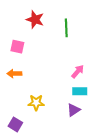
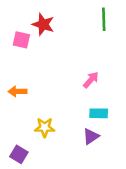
green line: (66, 28) -> (104, 19), moved
pink square: (17, 47) -> (21, 40), moved
pink arrow: (78, 71) -> (91, 80), moved

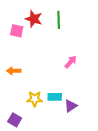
green line: (104, 19) -> (59, 20), moved
cyan rectangle: (99, 113) -> (55, 97), moved

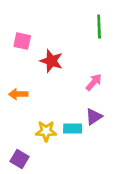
red star: (34, 19) -> (51, 61), moved
green line: (59, 20) -> (99, 27), moved
purple triangle: (71, 106) -> (94, 117), moved

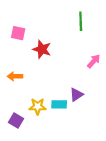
pink arrow: (94, 82) -> (94, 61), moved
purple square: (20, 159) -> (16, 120), moved

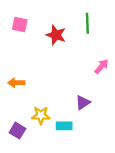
pink square: (18, 33) -> (20, 24), moved
red star: (42, 49) -> (56, 35), moved
cyan rectangle: (59, 104) -> (64, 126), moved

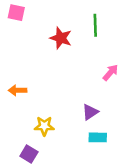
pink square: (20, 24) -> (16, 13), moved
cyan rectangle: (64, 126) -> (98, 137), moved
purple square: (17, 131) -> (29, 154), moved

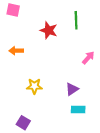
orange arrow: (17, 90) -> (16, 51), moved
yellow star: (44, 126) -> (34, 86), moved

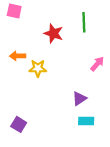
yellow star: (34, 86) -> (38, 68), moved
purple square: (23, 123) -> (19, 124), moved

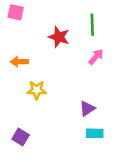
pink arrow: (97, 64) -> (96, 57), moved
yellow star: (38, 68) -> (37, 90), moved

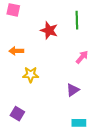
pink arrow: (96, 57) -> (82, 57), moved
cyan rectangle: (95, 133) -> (79, 123), moved

